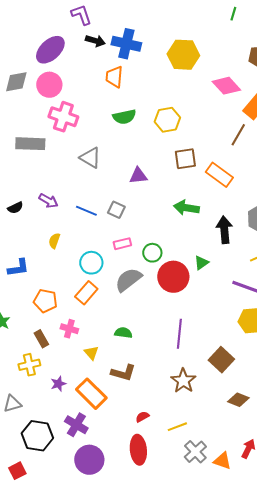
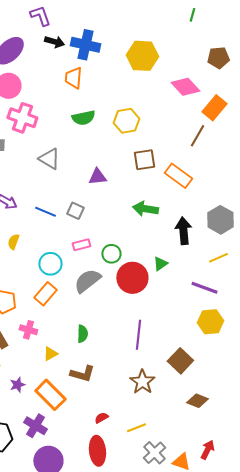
green semicircle: (123, 333) -> (82, 334), turned 84
yellow triangle: (91, 353) -> (50, 354), turned 42

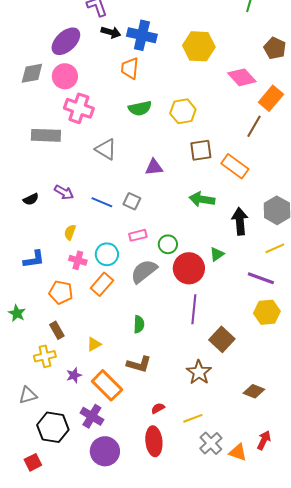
brown pentagon: (218, 58) -> (275, 48), turned 30
pink cross: (28, 330) -> (78, 260), moved
purple line: (138, 335) -> (194, 309), moved
yellow triangle: (50, 354) -> (94, 344), moved
brown square: (180, 361) -> (222, 339), moved

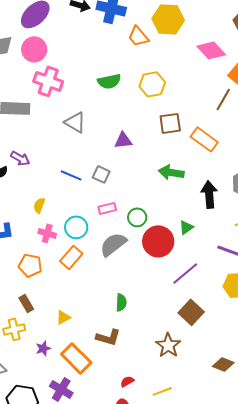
orange trapezoid: (130, 68) -> (138, 36), moved, turned -45
purple arrow: (64, 192) -> (20, 158), moved
purple line: (194, 309) -> (185, 273), moved, turned 44
green semicircle: (139, 324) -> (121, 302), moved

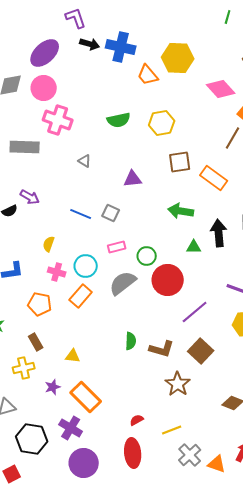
gray triangle: (75, 122) -> (85, 161), size x0.6
green triangle: (186, 227) -> (194, 247), moved, turned 35
yellow triangle: (63, 317) -> (73, 356), turned 35
brown L-shape: (108, 337) -> (162, 349), moved

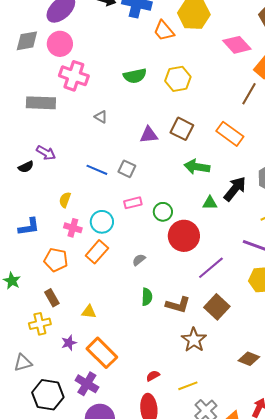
brown square: (180, 162) -> (182, 129), moved, turned 35
black arrow: (219, 233) -> (235, 189), turned 44
gray semicircle: (123, 283) -> (139, 260), moved, size x0.5

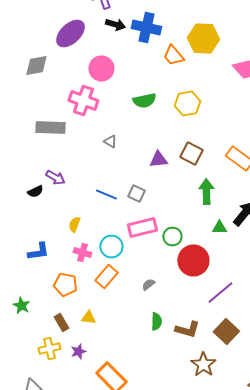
pink circle: (60, 44) -> (101, 68), moved
green arrow: (197, 167) -> (206, 192), turned 80
pink rectangle: (133, 203) -> (142, 228), size x1.6
yellow triangle: (89, 312) -> (88, 318), moved
purple star: (69, 343) -> (78, 352), moved

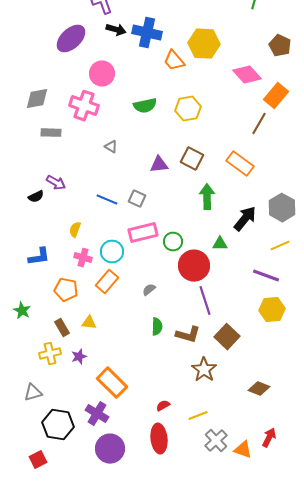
gray diamond: (36, 66) -> (37, 99), moved
gray rectangle: (50, 128) -> (51, 133), size x0.7
green triangle: (219, 228) -> (220, 244), moved
purple line: (220, 292) -> (205, 301), moved, turned -68

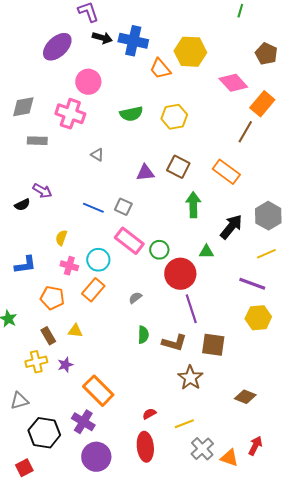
pink rectangle: (143, 233) -> (129, 241), turned 52
brown square: (227, 337) -> (213, 345), turned -35

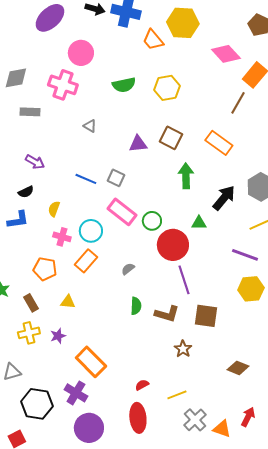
black semicircle: (22, 205) -> (26, 192), moved
blue L-shape: (25, 265) -> (18, 220), moved
brown rectangle: (48, 336) -> (31, 303), moved
brown star: (190, 378) -> (183, 349), size x0.7

